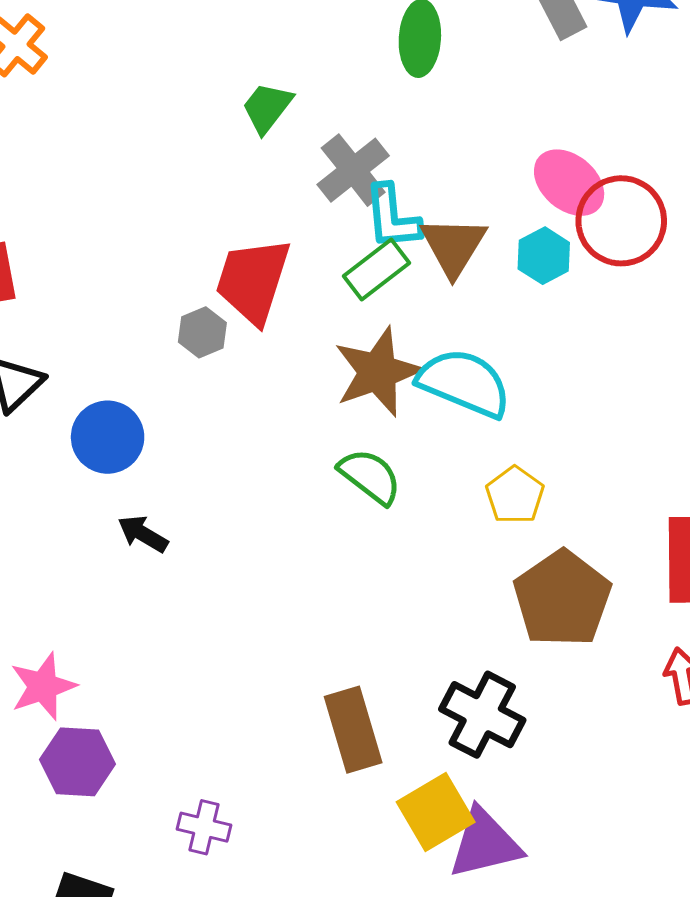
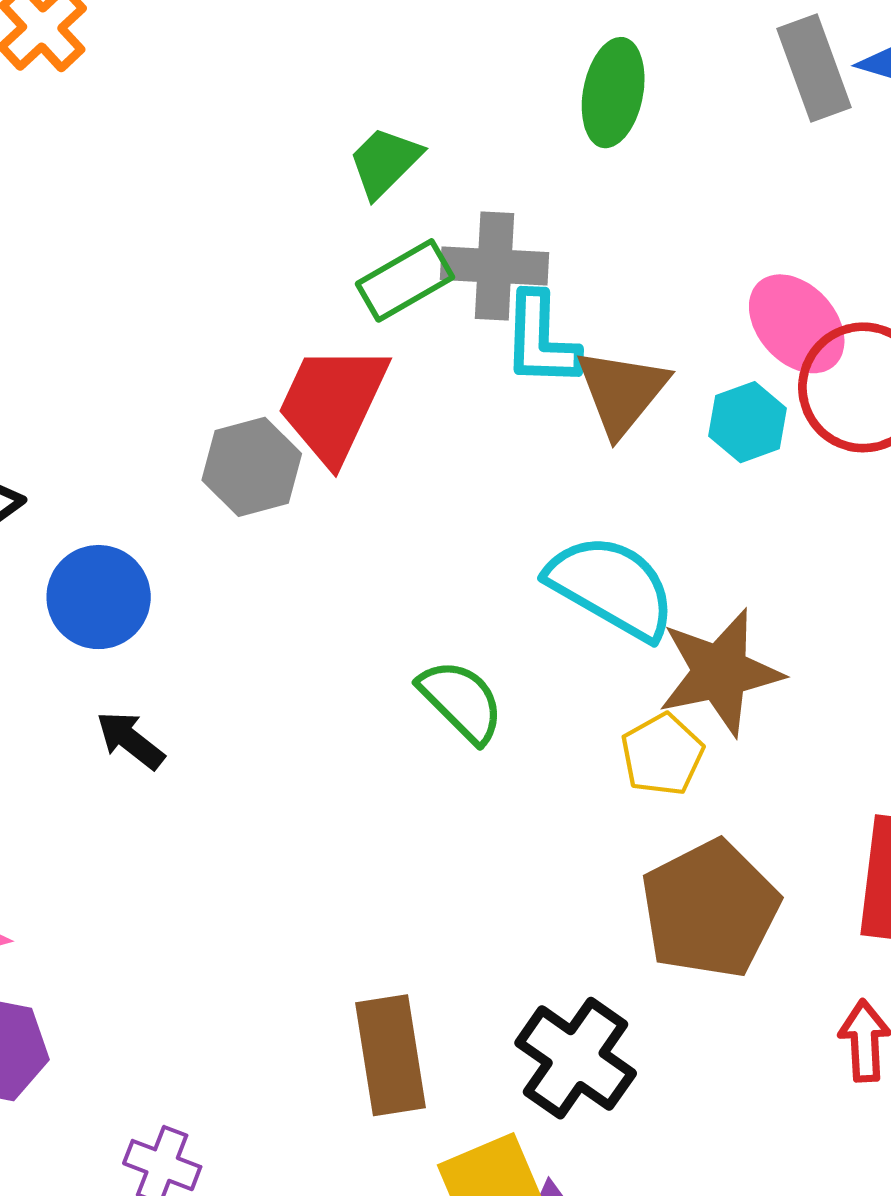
gray cross: (353, 170) -> (495, 266), turned 34
green rectangle: (377, 269) -> (405, 280), moved
gray hexagon: (202, 332) -> (252, 467), size x1.4
brown star: (378, 372) -> (720, 672), moved

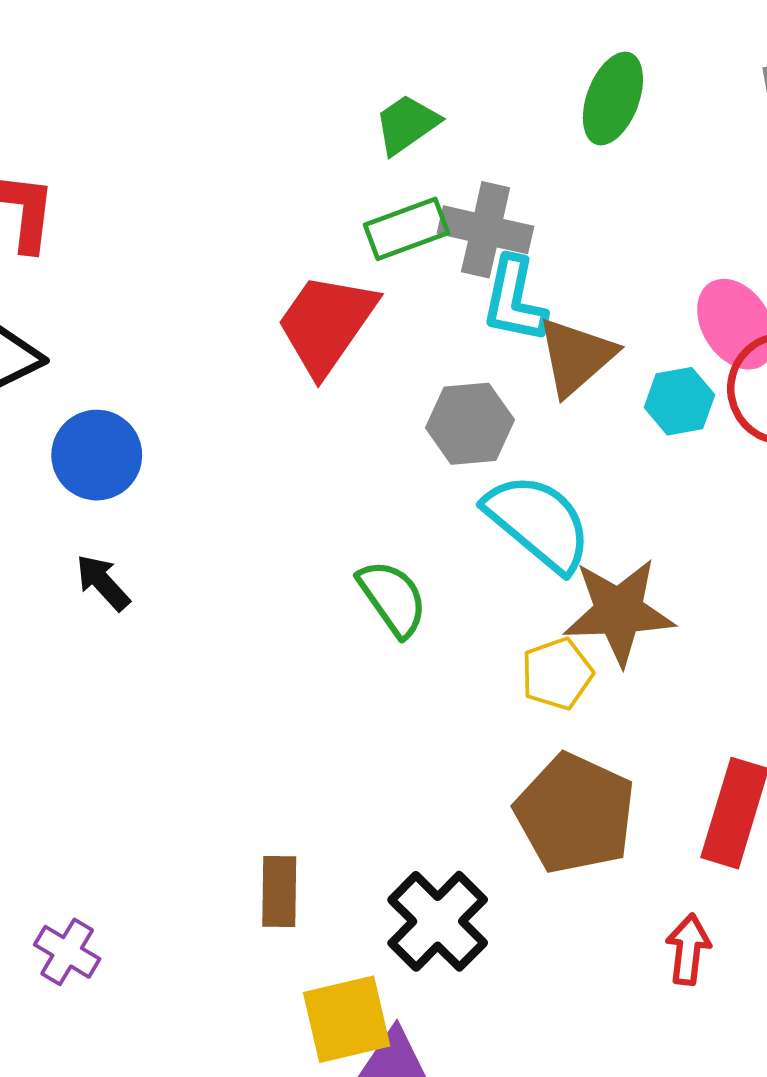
gray hexagon: (252, 467) -> (470, 424), moved
brown pentagon: (710, 909) -> (575, 814), turned -30
brown rectangle: (391, 1055) -> (279, 891), size x0.7

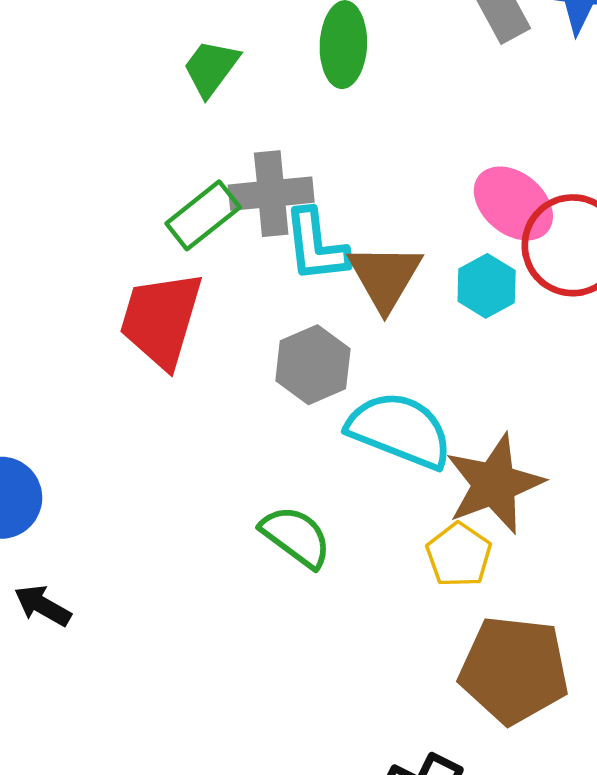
green trapezoid: (407, 124) -> (211, 68), moved

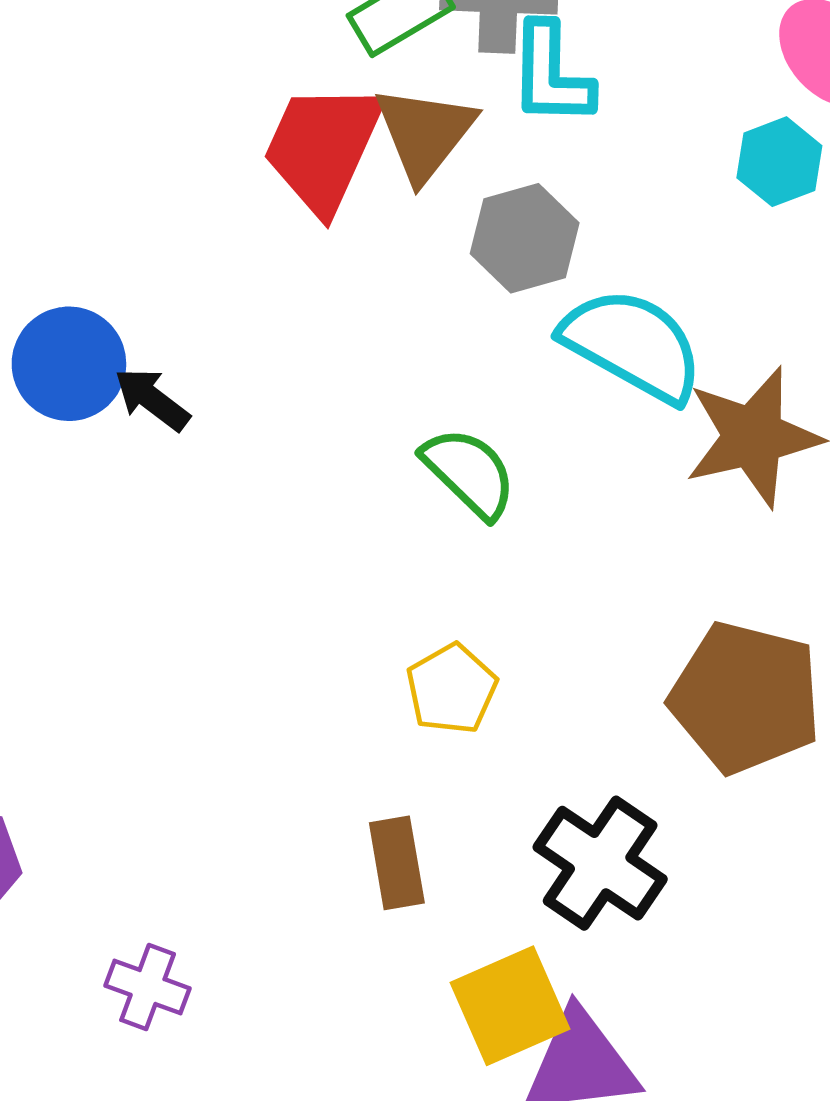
brown triangle: (385, 277) -> (425, 133), moved
yellow pentagon: (459, 555) -> (452, 689), moved
black arrow: (43, 606) -> (152, 399), moved

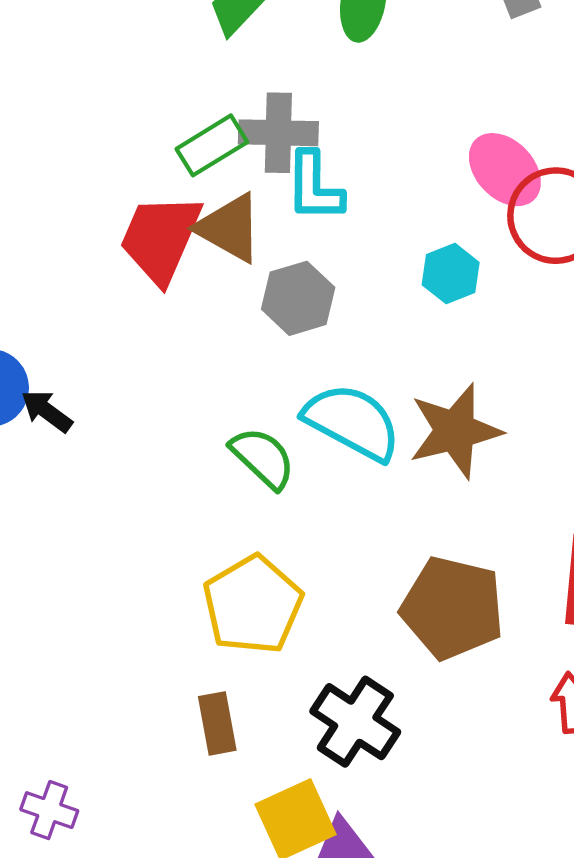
brown triangle: (425, 133) -> (229, 228), turned -38
cyan hexagon: (779, 162) -> (451, 274), moved
cyan semicircle: (633, 345) -> (352, 422), moved
yellow pentagon: (452, 689) -> (253, 605), size x1.6

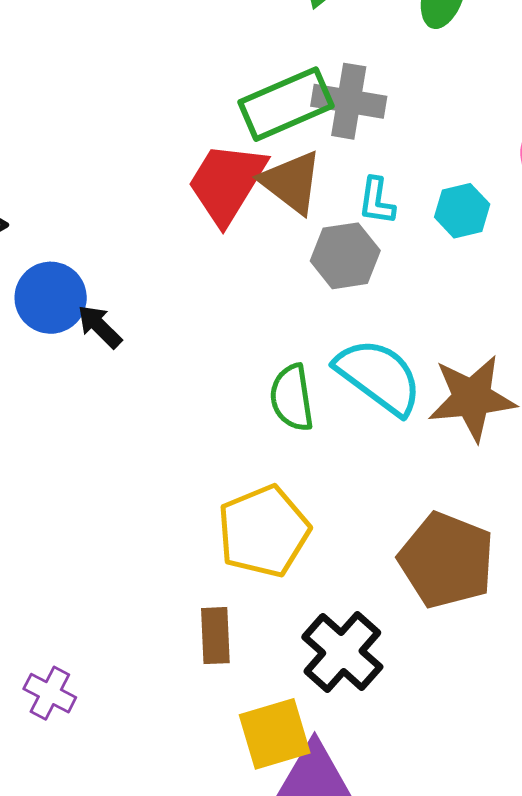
green rectangle: (212, 145) -> (286, 104), size x1.4
cyan L-shape: (314, 187) -> (377, 201), moved, size x0.7
cyan hexagon: (451, 274) -> (462, 211), moved
green semicircle: (263, 458) -> (292, 398), turned -150

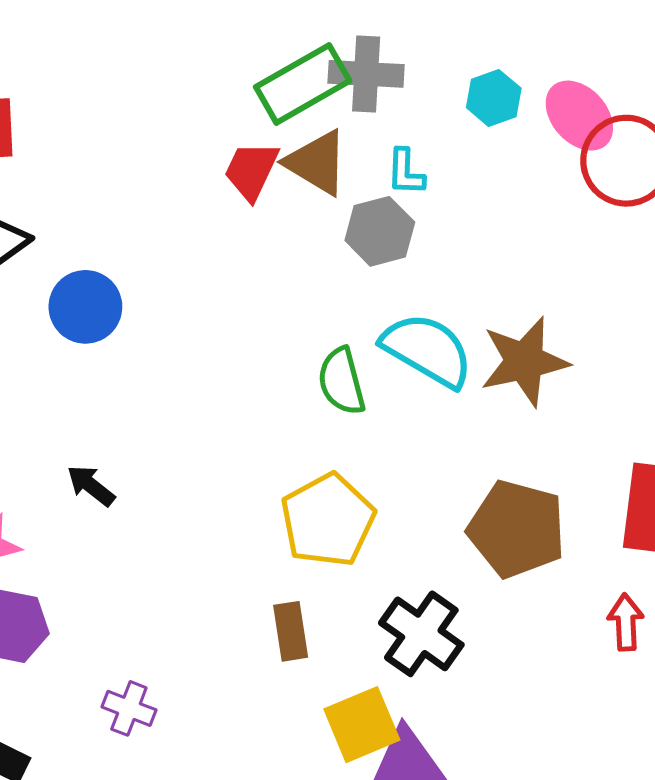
red trapezoid: (227, 183) -> (251, 171), size x0.7
cyan hexagon: (462, 211) -> (494, 98), moved
black arrow: (100, 326) -> (91, 486), moved

